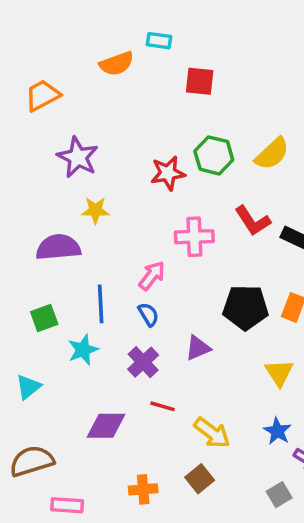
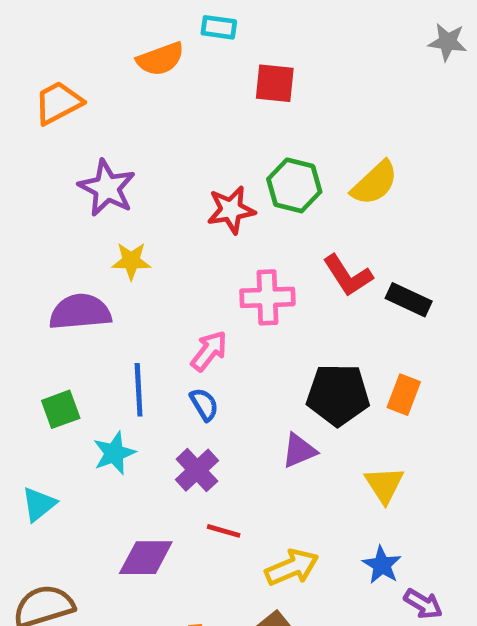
purple triangle: (198, 348) -> (299, 451), moved
yellow arrow: (212, 433) -> (292, 567), turned -60

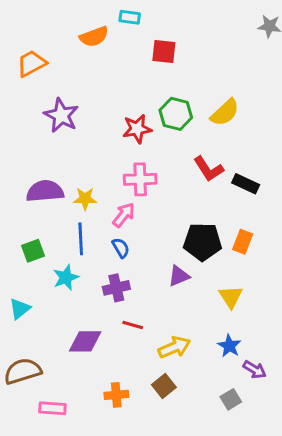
yellow star: (131, 261) -> (85, 199), moved
pink cross: (267, 297) -> (140, 179), moved
purple cross: (197, 470) -> (116, 288), turned 30

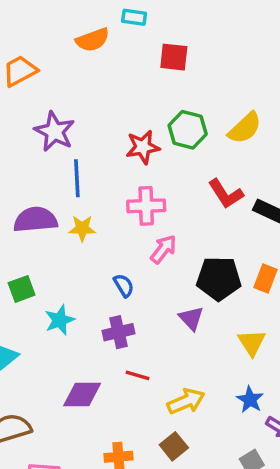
pink arrow: (124, 215) -> (163, 249), moved
blue line: (81, 239) -> (77, 178), moved
purple triangle: (179, 276) -> (191, 318), turned -50

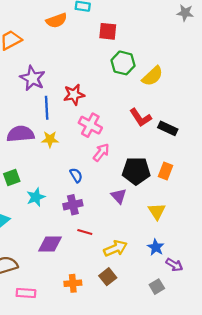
green hexagon: (188, 130) -> (123, 63), moved
red star: (143, 147) -> (74, 95), moved
pink cross: (146, 206) -> (90, 125), turned 30

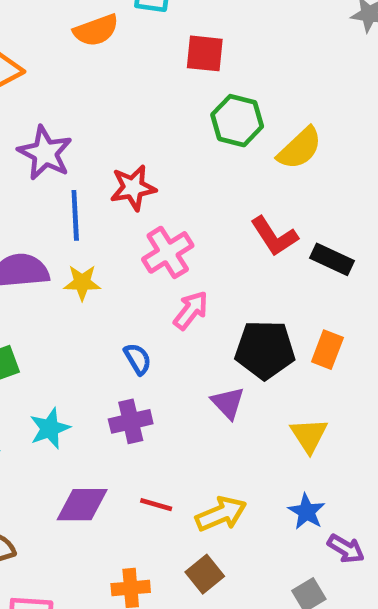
pink cross: (90, 125) -> (168, 252), turned 30
cyan star: (36, 197) -> (50, 428), moved
red line: (85, 232) -> (156, 505), moved

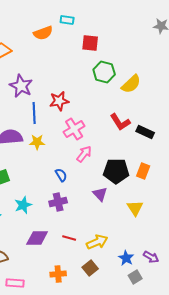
blue star: (307, 512) -> (126, 258), moved

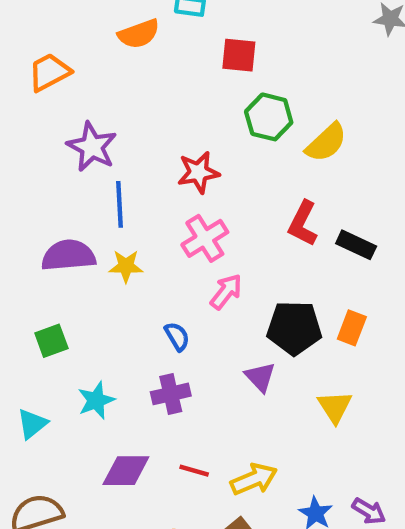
red star: (59, 101) -> (198, 172), moved
red L-shape: (120, 122) -> (303, 223), turned 60

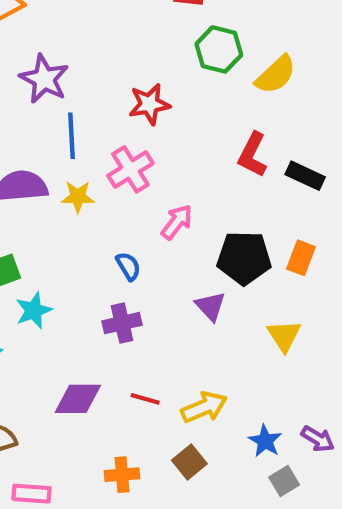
pink cross: (205, 238) -> (130, 169), moved
cyan star: (96, 400) -> (34, 310), moved

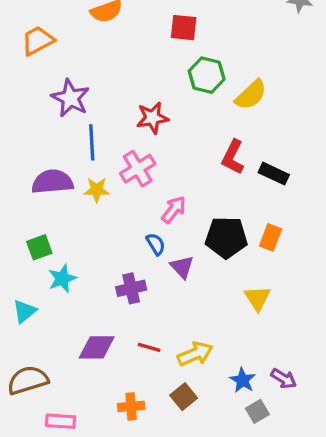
blue semicircle: (128, 266) -> (156, 244), moved
purple triangle: (210, 306) -> (182, 267), moved

